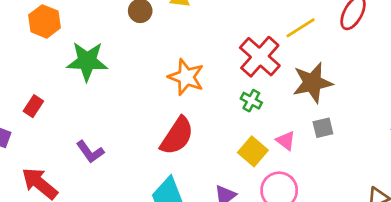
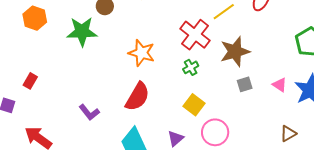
green star: (87, 61) -> (82, 32), moved
green cross: (251, 101) -> (191, 67), turned 35
pink triangle: (286, 141) -> (280, 85), moved
purple L-shape: (90, 152) -> (89, 112), moved

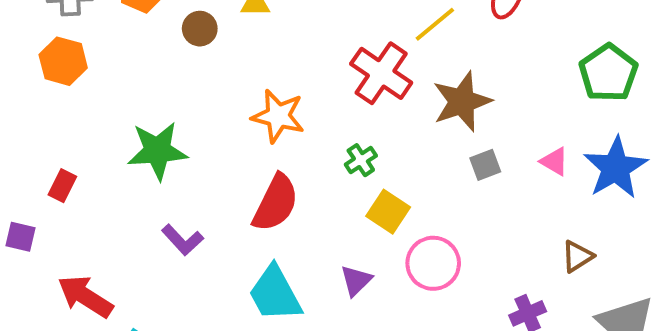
green star: (82, 32) -> (157, 151), moved
green cross: (191, 67) -> (361, 160), moved

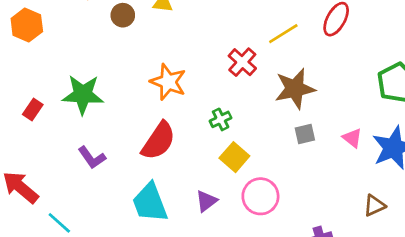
red cross: (381, 73) -> (242, 62), size x0.7
red rectangle: (62, 186) -> (33, 109), moved
brown triangle: (577, 256) -> (374, 205), moved

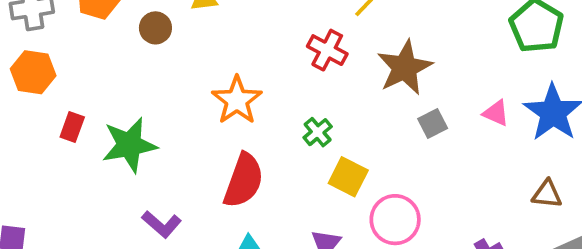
orange star: (168, 82) -> (237, 100), turned 30
red rectangle: (33, 109) -> (72, 127), moved
brown triangle: (374, 205) -> (547, 194), turned 45

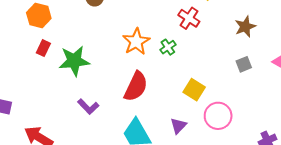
brown star: (405, 68) -> (245, 27), moved, size x0.7
orange hexagon: (33, 72) -> (39, 16), moved
green cross: (318, 132) -> (168, 47), moved

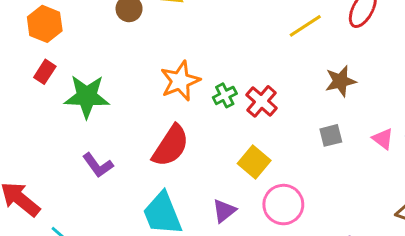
red cross: (189, 18) -> (262, 101), moved

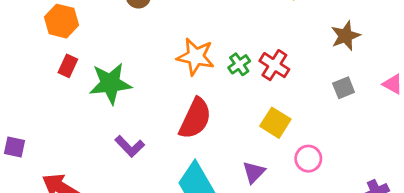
orange star: (180, 81) -> (196, 57), turned -30
pink circle: (283, 205) -> (308, 159), size x0.7

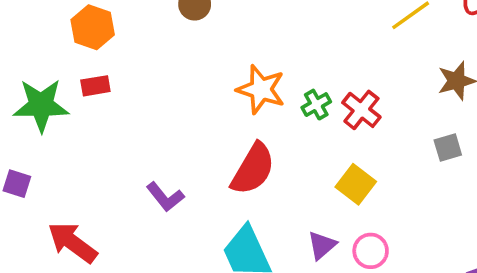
red rectangle: (68, 66) -> (95, 86), turned 50
green star: (110, 83) -> (41, 105), moved
pink circle: (308, 159) -> (371, 251), moved

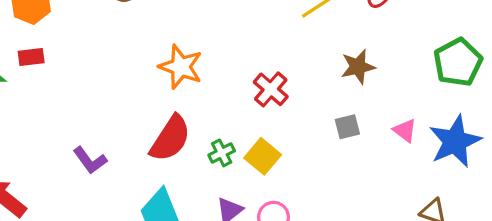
green cross: (316, 105) -> (222, 153), moved

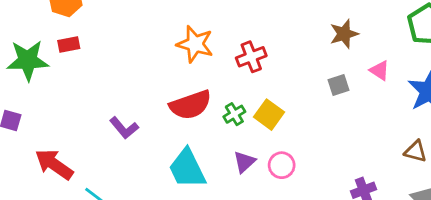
red cross: (271, 89) -> (251, 57), moved, turned 32
pink triangle: (405, 130) -> (380, 70), moved
red semicircle: (170, 138) -> (190, 105), turned 42

